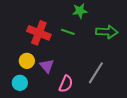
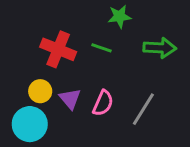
cyan circle: (20, 83) -> (30, 124), size x1.5
pink semicircle: (66, 84) -> (103, 103), moved

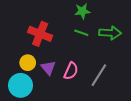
green line: (101, 48) -> (81, 33), moved

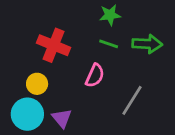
purple triangle: (48, 68) -> (62, 118), moved
pink semicircle: (71, 71) -> (95, 76), moved

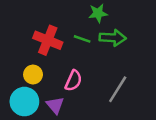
green line: (109, 44) -> (82, 39), moved
green arrow: (147, 44) -> (113, 38), moved
pink semicircle: (95, 76) -> (74, 81), moved

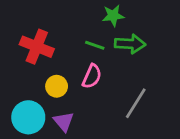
red cross: (48, 40) -> (37, 47), moved
yellow circle: (33, 75) -> (57, 86), moved
pink semicircle: (74, 81) -> (92, 76), moved

